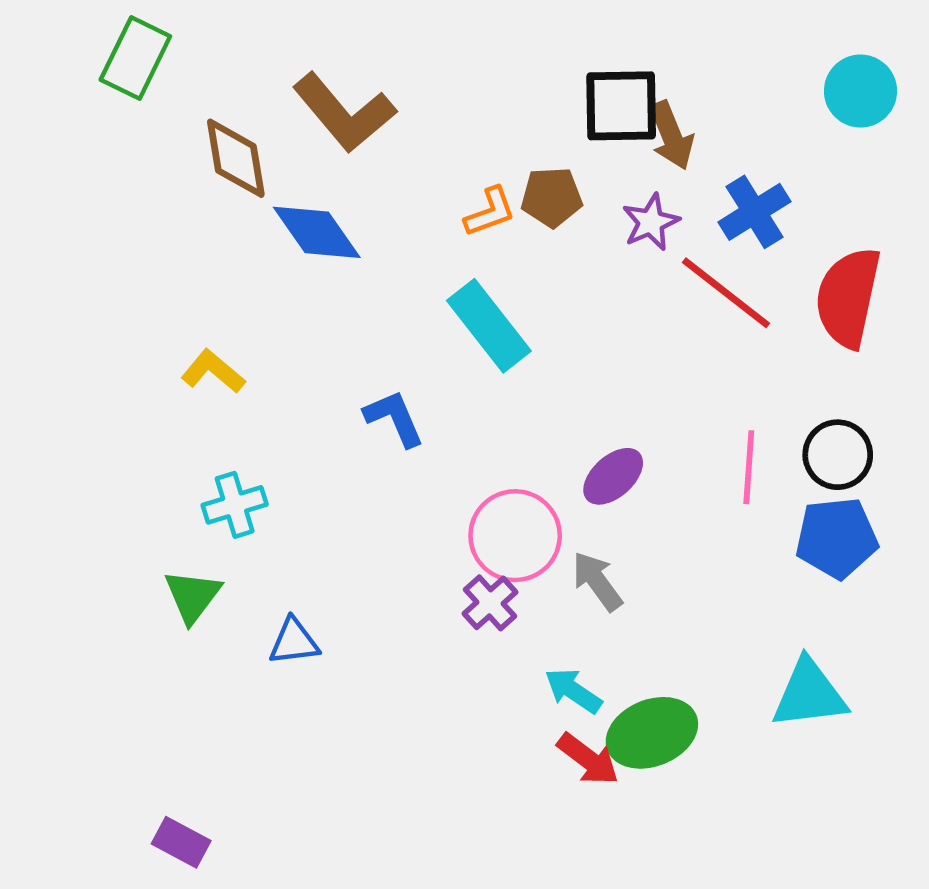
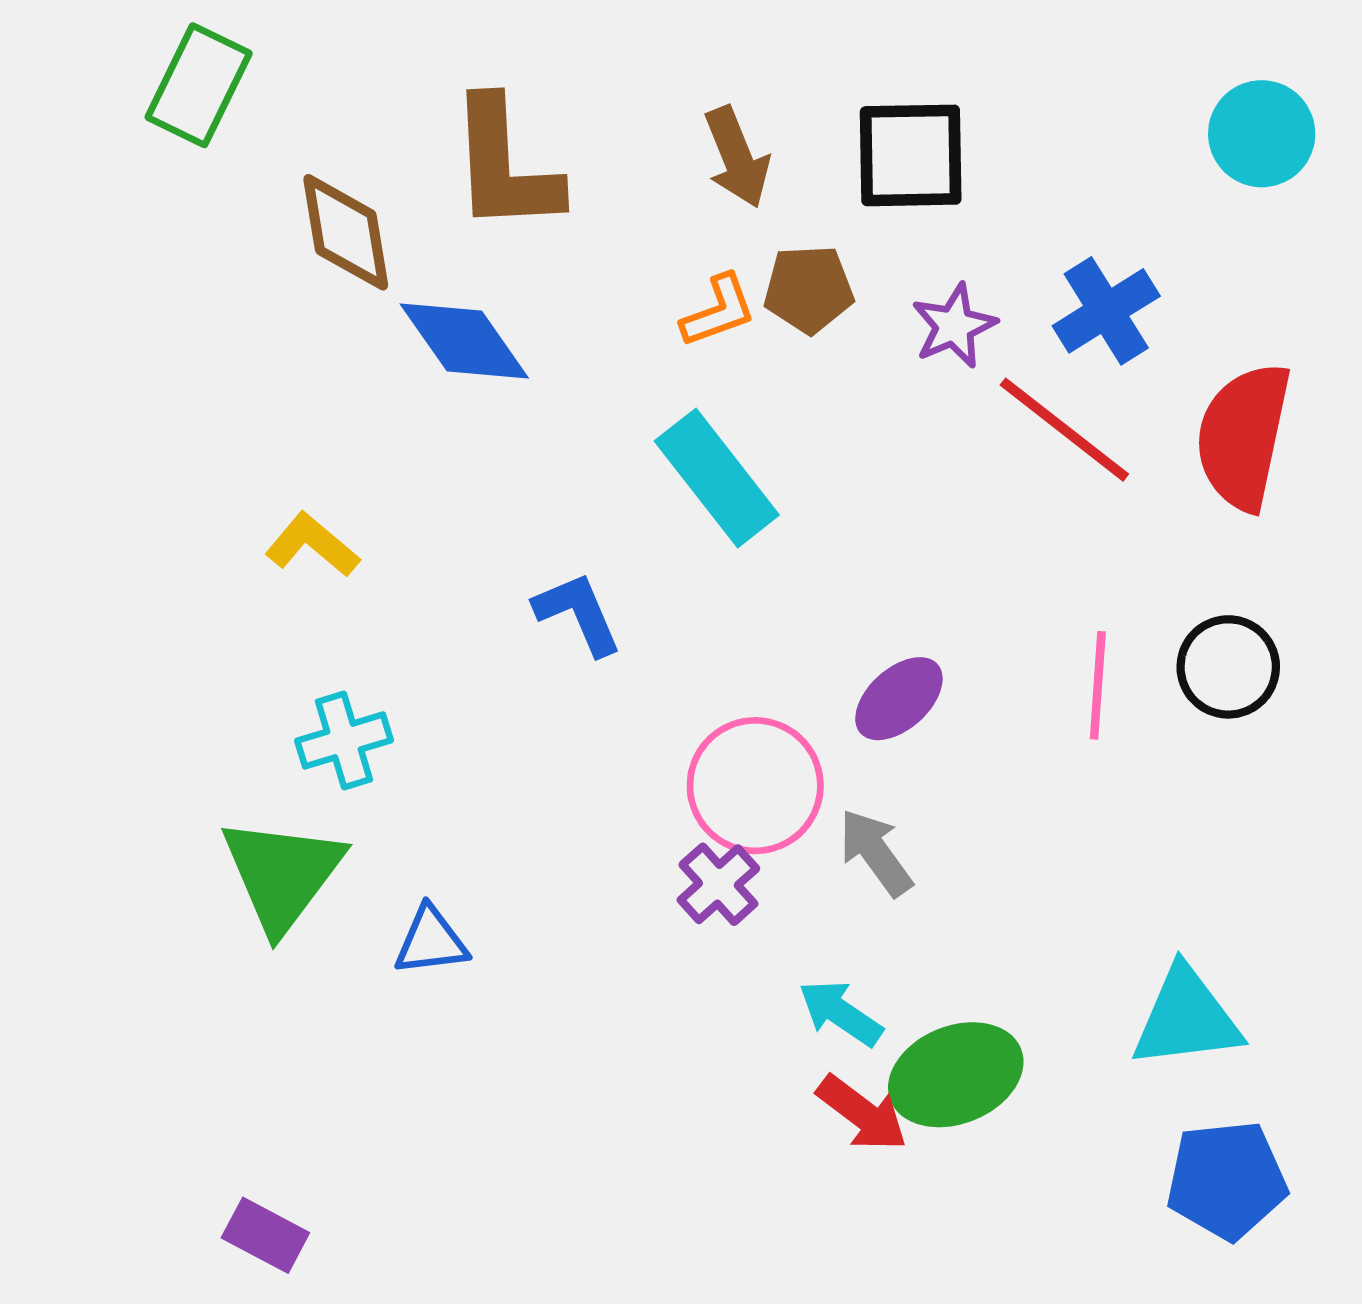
brown L-shape: (344, 113) -> (504, 165), turned 37
brown arrow: (671, 135) -> (737, 157), moved
blue pentagon: (837, 538) -> (1227, 1180), moved
green triangle: (192, 596) -> (282, 874), size x1.5

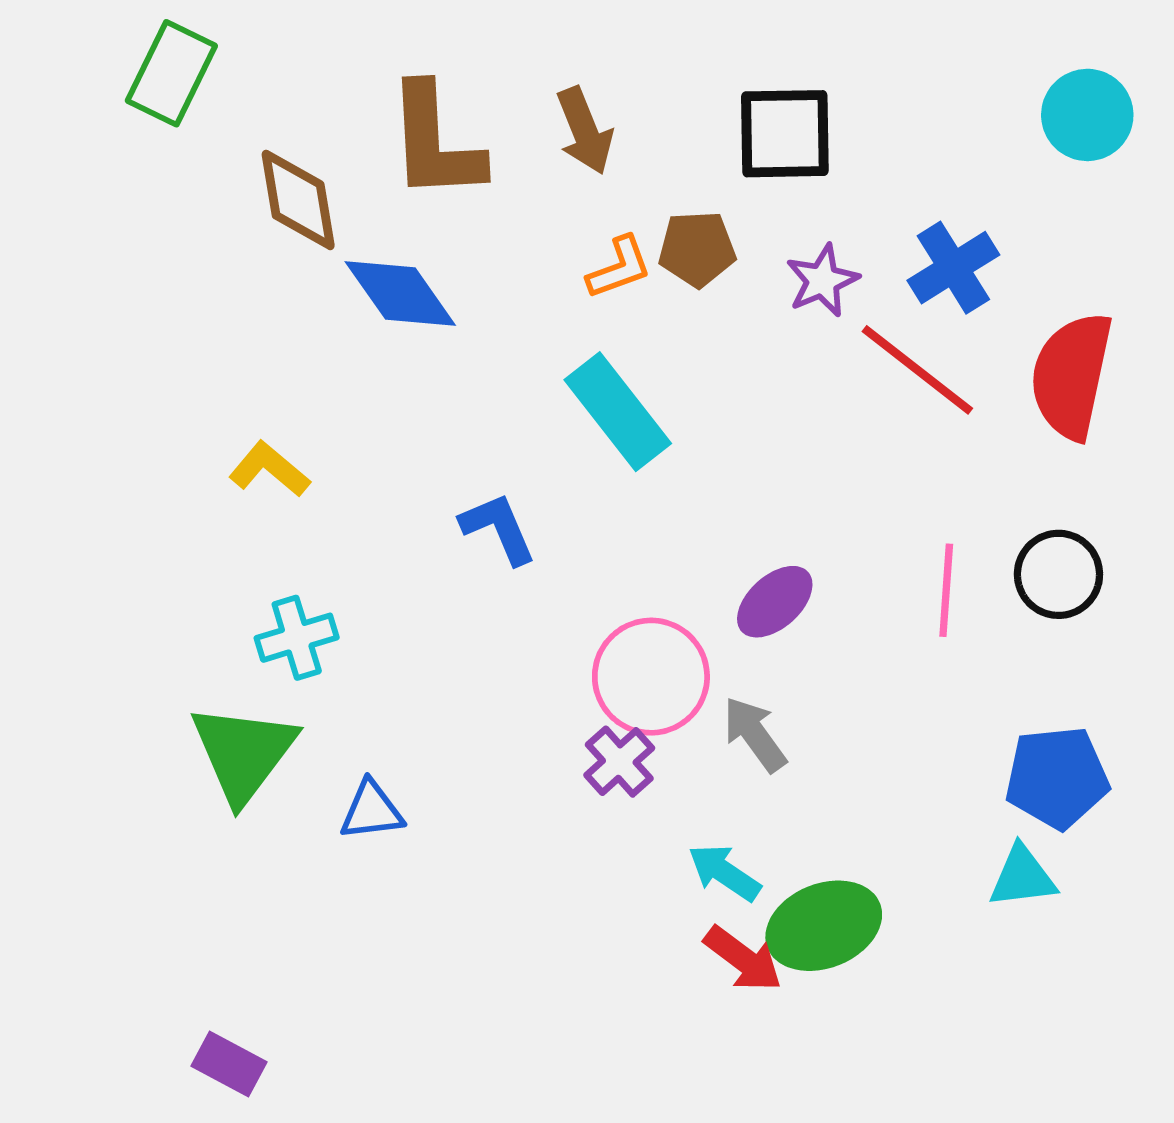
brown arrow: (737, 157) -> (585, 131), moved
cyan triangle: (1186, 1018) -> (1022, 877), size x0.7
blue pentagon: (1227, 1180) -> (1057, 777), moved

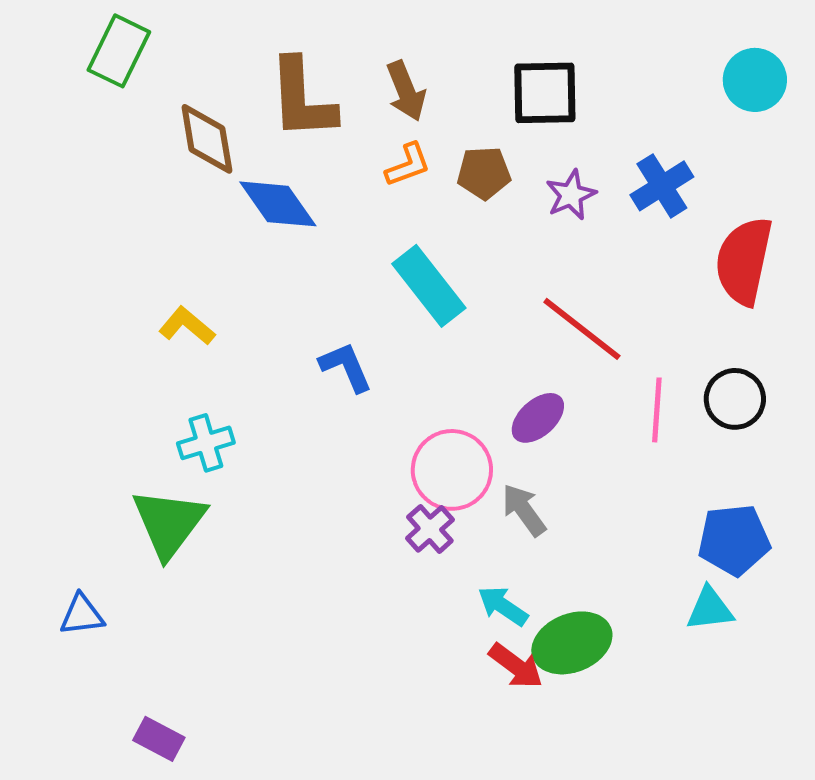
orange L-shape: (619, 268) -> (408, 165), moved
red line: (917, 370) -> (582, 329), moved
blue triangle: (372, 811) -> (82, 615), moved

